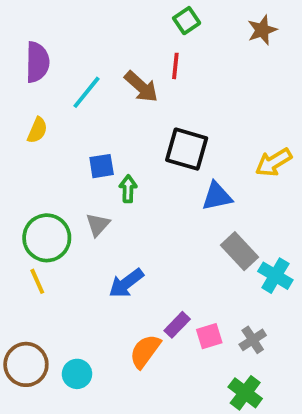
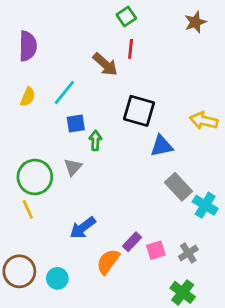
green square: (187, 21) -> (126, 16), moved
cyan line: (86, 92) -> (64, 93), moved
yellow arrow: (274, 162) -> (204, 121), turned 44
blue arrow: (126, 283) -> (83, 228), moved

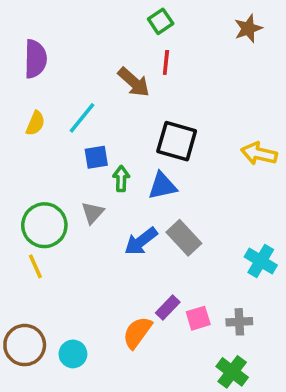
blue triangle: (162, 146) -> (162, 186), moved
gray rectangle: (178, 187) -> (184, 238), moved
blue arrow: (83, 228) -> (141, 241), moved
gray cross: (188, 253) -> (239, 322), turned 30

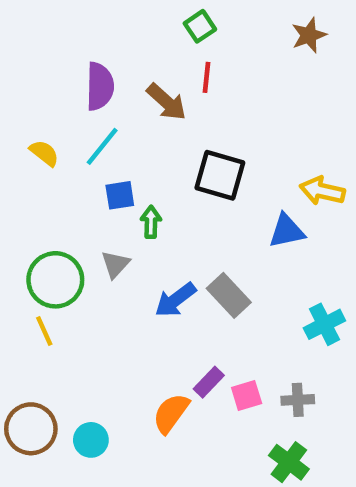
purple semicircle: (35, 59) -> (100, 86), moved
yellow semicircle: (35, 123) -> (44, 153), turned -75
blue triangle: (162, 186) -> (287, 231), moved
cyan cross: (261, 261) -> (324, 324), turned 32

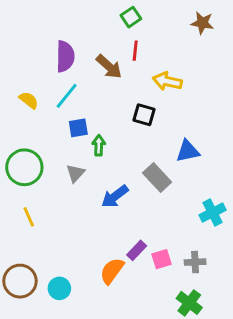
brown star: (309, 35) -> (202, 23), turned 30
black square: (220, 175) -> (144, 115), size x0.7
yellow arrow: (322, 191) -> (167, 81), moved
green circle: (55, 280) -> (24, 167), moved
gray rectangle: (229, 295) -> (157, 177), moved

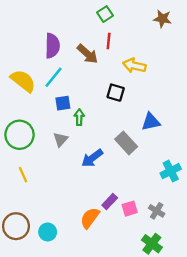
yellow semicircle: (29, 100) -> (23, 81), size x1.6
gray cross: (195, 262) -> (157, 211), turned 35

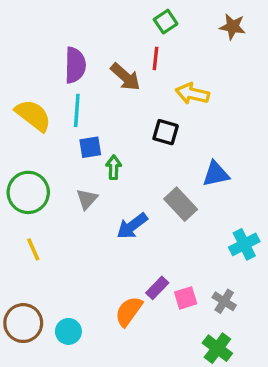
green square: (105, 14) -> (166, 22), moved
cyan line: (53, 77) -> (77, 110), turned -35

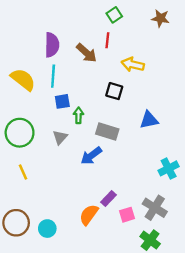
gray rectangle: (181, 204) -> (107, 132), moved, turned -30
pink square: (186, 298) -> (127, 215), moved
gray cross: (224, 301) -> (155, 208), size x1.5

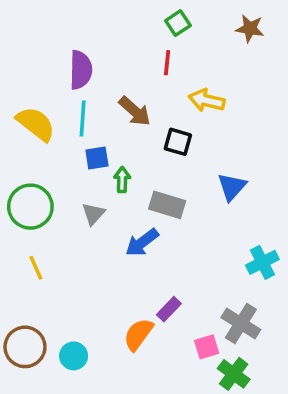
brown arrow: (87, 53) -> (135, 111), moved
blue triangle: (149, 120) -> (232, 187), turned -36
pink square: (127, 215) -> (207, 347), moved

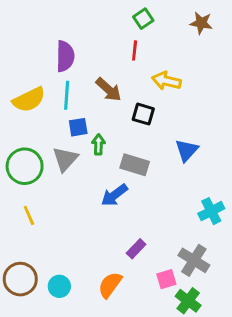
yellow semicircle: (36, 124) -> (29, 100), turned 116
gray triangle: (93, 214) -> (65, 159), moved, size x1.4
orange semicircle: (138, 334) -> (110, 285), moved

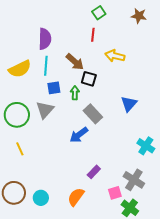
black square: (143, 114) -> (89, 79), moved
green arrow: (98, 145) -> (75, 93), moved
gray rectangle: (135, 165) -> (93, 114), turned 30
cyan cross: (211, 211) -> (146, 146), turned -30

